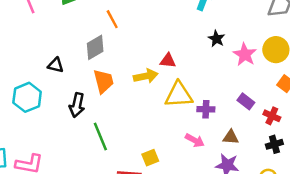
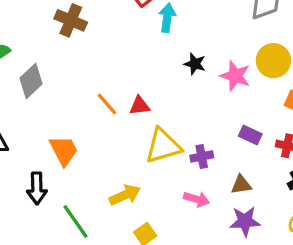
orange line: (112, 19) -> (107, 104), moved
gray diamond: (95, 47) -> (31, 81), moved
yellow arrow: (146, 76) -> (125, 195), moved

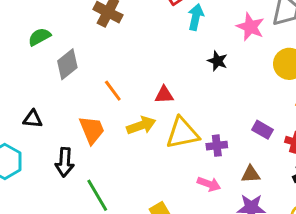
pink star: (235, 76) -> (250, 27), moved
orange line: (107, 104) -> (113, 91), moved
yellow arrow: (125, 195) -> (141, 125), moved

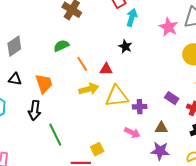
green semicircle: (39, 37) -> (61, 46), moved
black star: (217, 61) -> (125, 46), moved
gray diamond: (67, 64) -> (14, 46), moved
orange line: (113, 91) -> (82, 64), moved
orange trapezoid: (92, 130) -> (44, 83), moved

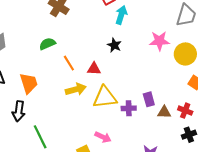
pink star: (169, 27) -> (159, 41), moved, turned -30
purple rectangle: (172, 98) -> (149, 99), moved, turned 40
brown triangle: (161, 128) -> (164, 112), moved
pink arrow: (132, 133) -> (103, 137), moved

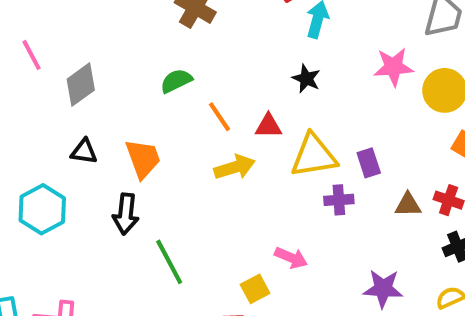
yellow triangle: (105, 97) -> (314, 156), moved
purple rectangle: (149, 99) -> (369, 163), moved

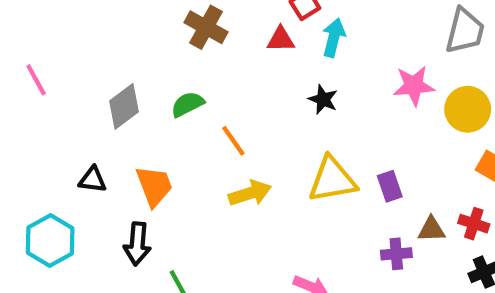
gray diamond: (81, 85) -> (124, 106), moved
red triangle: (268, 126) -> (281, 39), moved
purple cross: (339, 200) -> (396, 254), moved

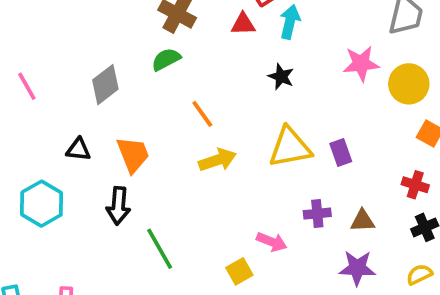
pink line: (36, 80) -> (27, 86), moved
green semicircle: (188, 104) -> (166, 59), moved
brown triangle: (432, 229) -> (363, 221), moved
purple cross: (396, 254) -> (317, 214), moved

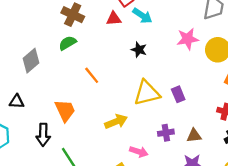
cyan arrow: (290, 22) -> (142, 16), turned 114
orange trapezoid: (133, 154) -> (65, 110), moved
yellow arrow: (217, 160) -> (116, 122), moved

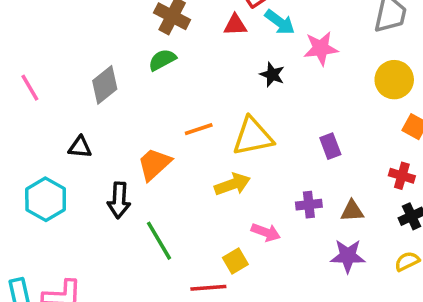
pink star: (188, 39) -> (321, 48), moved
orange line: (92, 75) -> (199, 129), moved, turned -72
yellow triangle: (147, 93) -> (253, 137), moved
orange trapezoid: (65, 110) -> (154, 164), turned -110

